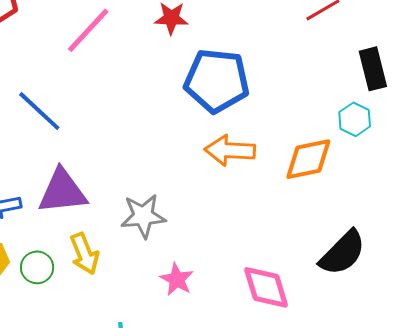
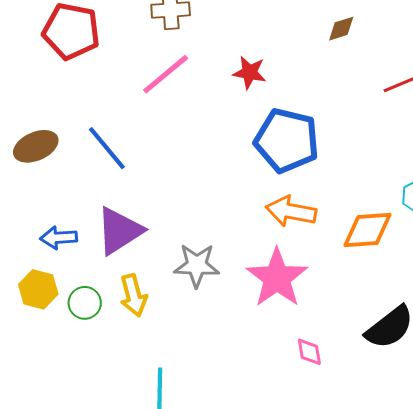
purple triangle: (62, 191) -> (119, 231), turned -34
pink star: (177, 279) -> (277, 278), moved, size x1.8
pink diamond: (266, 287) -> (309, 352), size x0.6

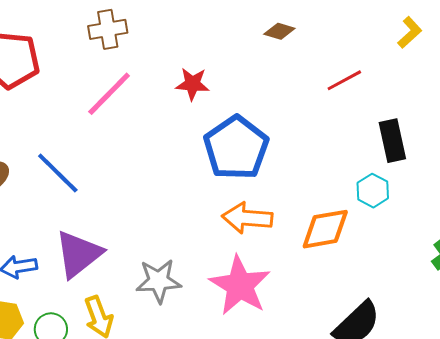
brown diamond: (341, 29) -> (279, 31), turned 40
blue pentagon: (287, 140) -> (236, 148), turned 30

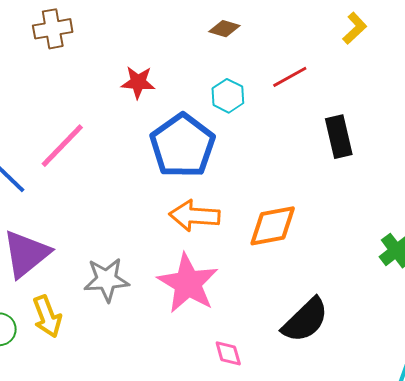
pink line: (109, 94) -> (62, 146), moved
cyan hexagon: (373, 191) -> (228, 96), moved

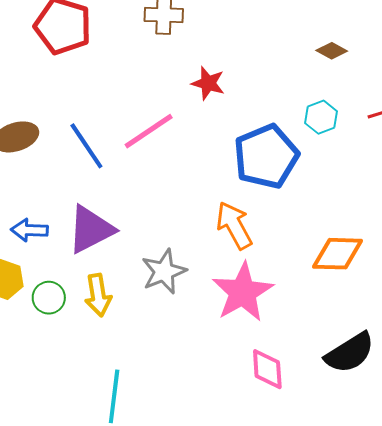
red star: (138, 82) -> (208, 83), moved
orange arrow: (194, 216) -> (234, 225), moved, turned 45
gray star: (107, 280) -> (164, 272), turned -30
pink diamond: (228, 353) -> (267, 369), size x1.4

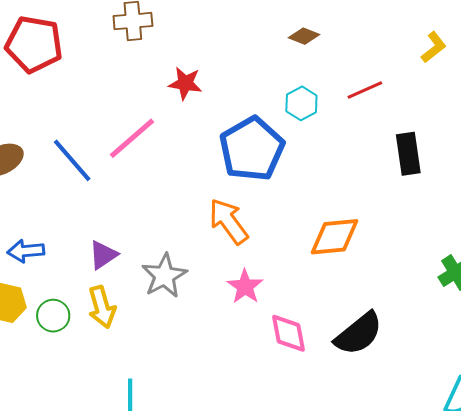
purple triangle: (91, 229) -> (103, 255), moved, size x0.6
pink star: (243, 292) -> (245, 287), size x0.6
pink diamond: (267, 369) -> (288, 333), moved

